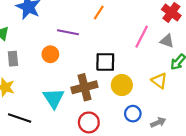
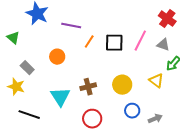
orange line: (99, 12) -> (89, 42), moved
purple line: (68, 32) -> (71, 26), moved
gray rectangle: (13, 59) -> (27, 68), moved, turned -40
black square: (105, 62) -> (114, 43), moved
brown cross: (84, 87) -> (88, 87), size x0.7

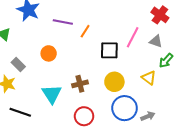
orange line: (89, 42) -> (85, 31), moved
black square: (114, 43) -> (109, 50), moved
blue circle: (132, 111) -> (125, 108), size x1.6

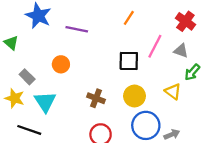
orange line: (85, 31) -> (129, 18), moved
brown cross: (80, 84) -> (96, 98), turned 35
cyan triangle: (52, 94) -> (45, 102), moved

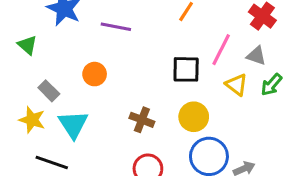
yellow triangle: (173, 91) -> (236, 85), moved

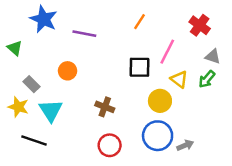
gray triangle: (256, 56) -> (213, 56), moved
yellow circle: (194, 117) -> (160, 101), moved

